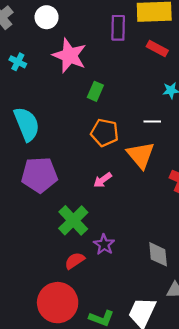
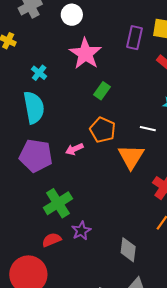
cyan cross: (18, 62) -> (39, 73), moved
pink arrow: (103, 180) -> (74, 149), moved

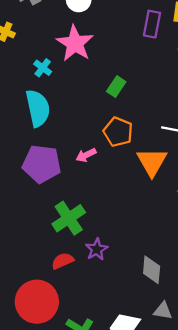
pink star: (85, 54) -> (75, 43), moved

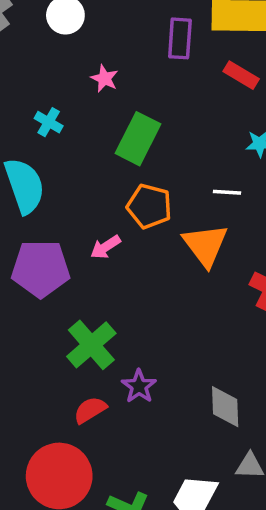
pink star: (75, 43) -> (104, 78), moved, size x0.5
cyan cross: (43, 68) -> (49, 122), moved
green rectangle: (116, 87) -> (138, 139), size x1.6

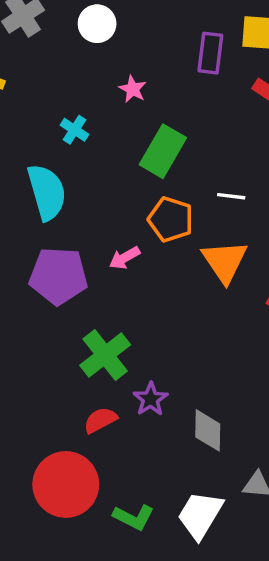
white line: (227, 192) -> (231, 196), moved
gray diamond: (225, 407) -> (208, 430), moved

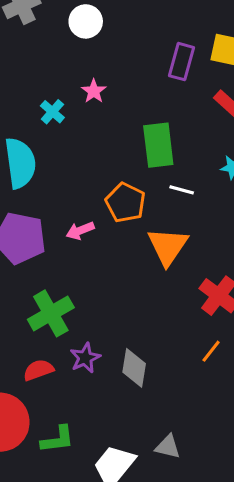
pink star: (133, 89) -> (94, 91), moved
green rectangle: (163, 151) -> (158, 145), moved, turned -45
gray diamond: (208, 430) -> (134, 368), moved
green L-shape: (134, 517) -> (58, 439), moved, turned -42

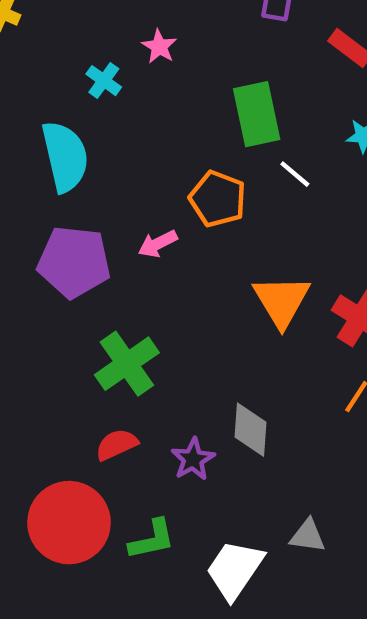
white line: (182, 190) -> (295, 174), turned 30
orange triangle: (168, 246) -> (281, 301), moved
purple star: (85, 358) -> (193, 459), moved

